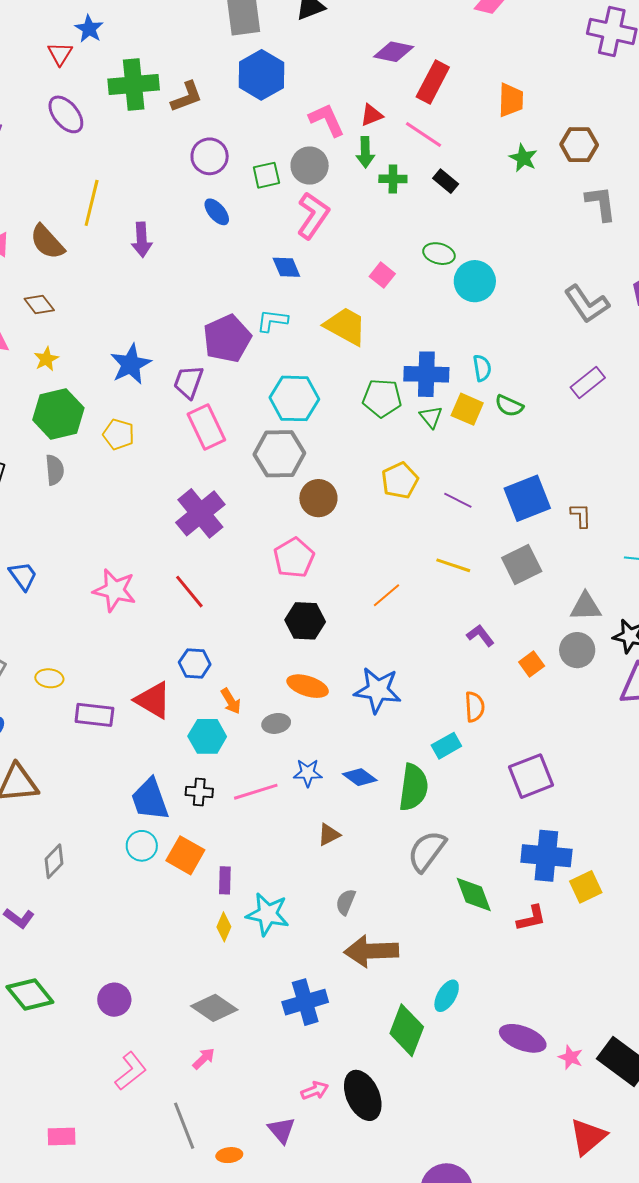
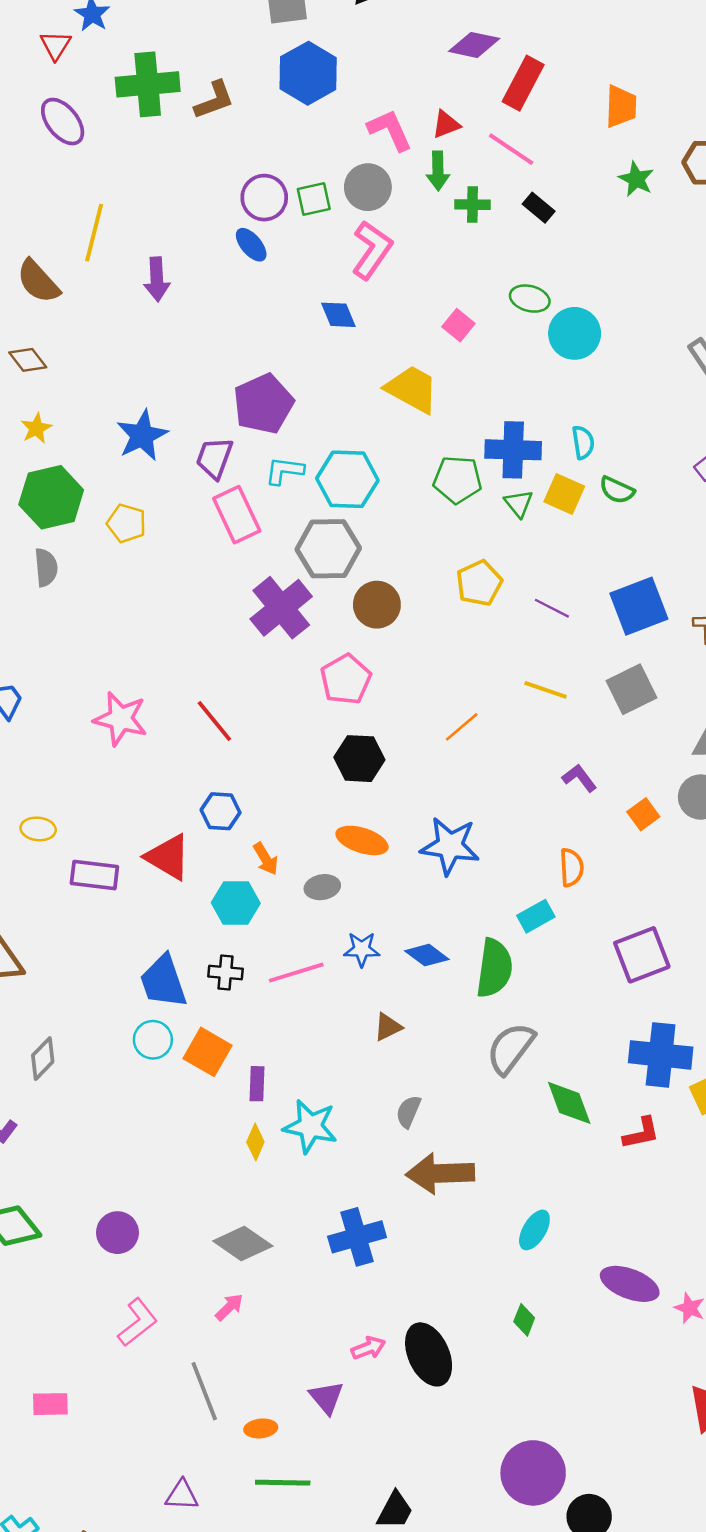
purple circle: (210, 156) -> (264, 198), moved
cyan L-shape: (272, 321) -> (284, 471), moved
purple cross: (200, 513) -> (281, 608), moved
green diamond: (407, 1030) -> (524, 1320), moved, size x0.5

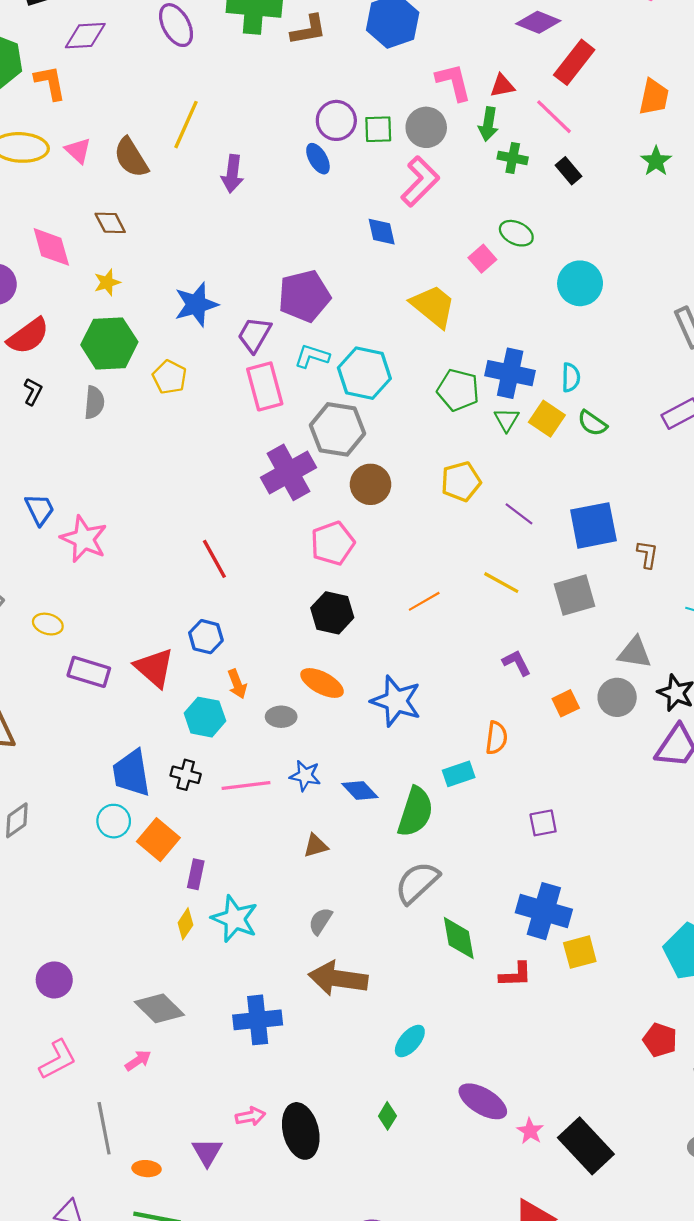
green ellipse: (530, 299) -> (516, 233), moved
pink star: (121, 719) -> (84, 539), moved
purple square: (642, 955) -> (543, 823), size x0.6

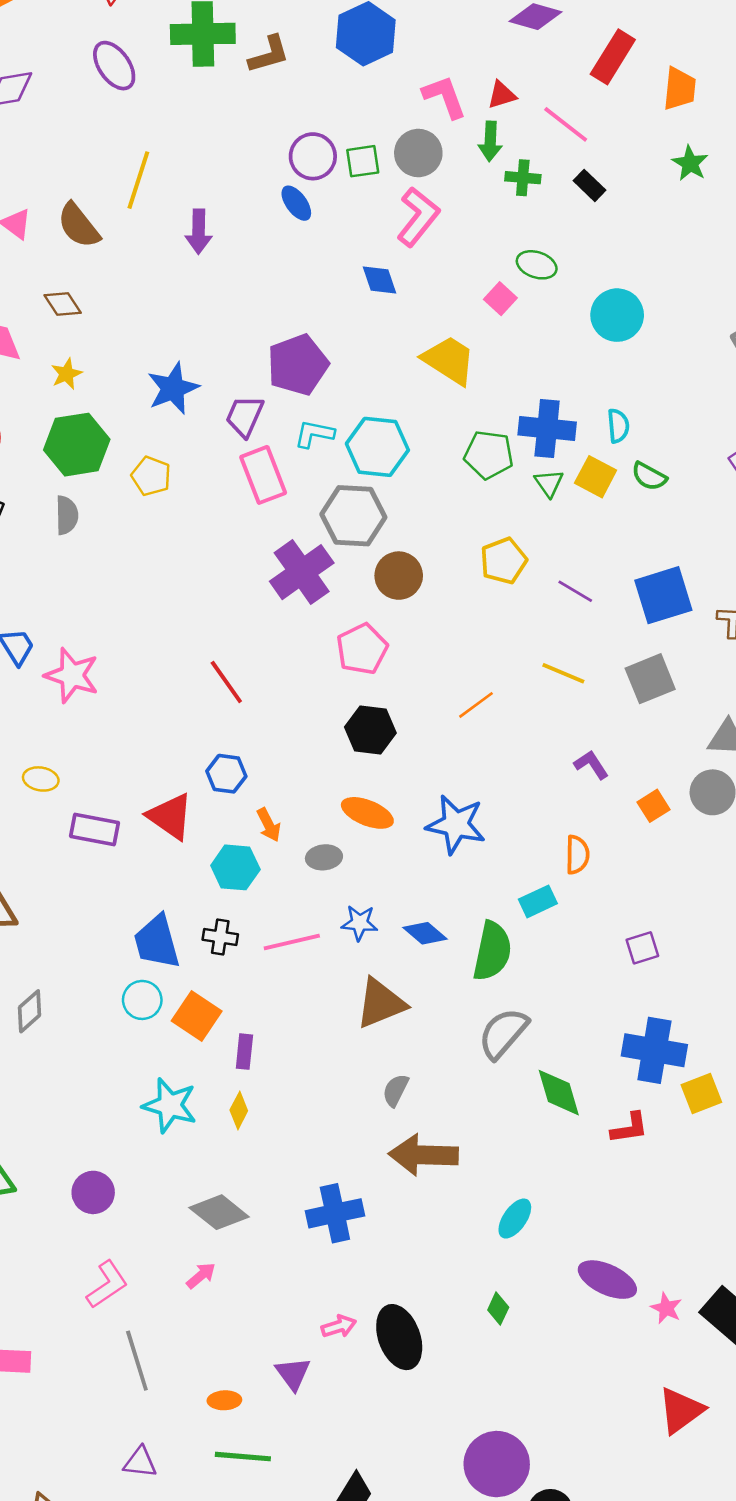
red rectangle: (574, 62) -> (613, 57), moved
brown triangle: (316, 846) -> (381, 1003), size x1.8
cyan star: (235, 919) -> (170, 1105), moved
gray line: (104, 1128) -> (137, 1361), moved

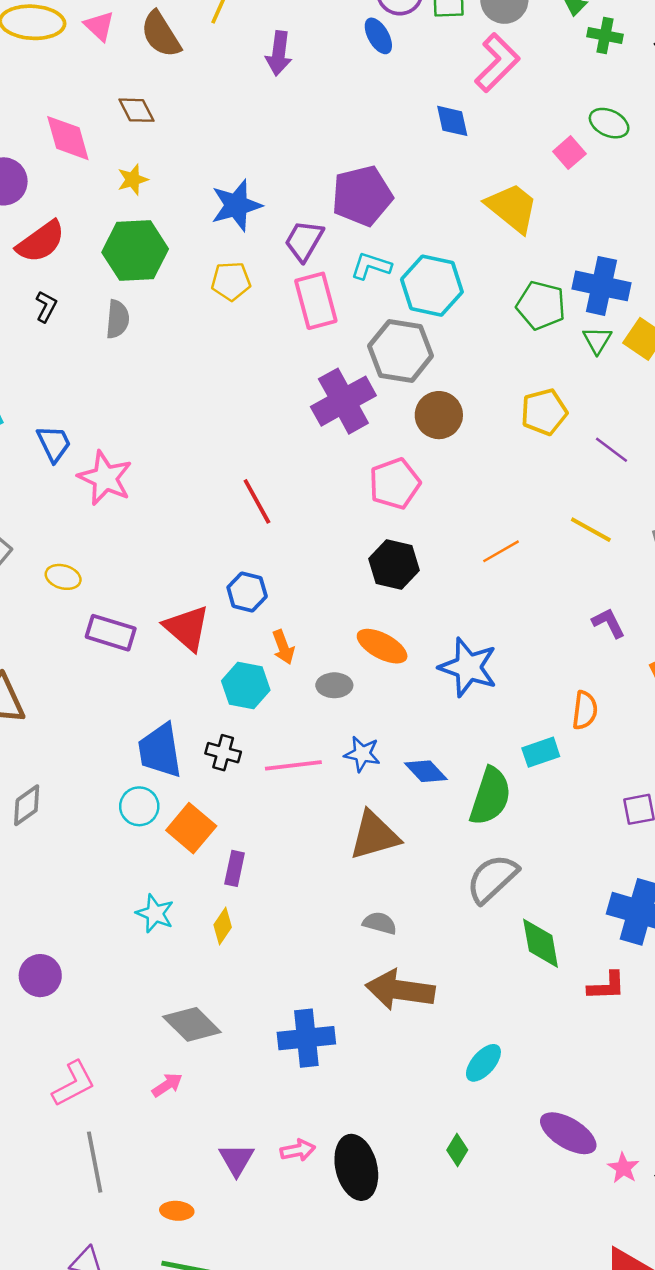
yellow pentagon: (151, 476) -> (231, 281), moved, turned -30
gray semicircle: (396, 1090) -> (380, 923), turned 72
cyan star: (170, 1105) -> (155, 913), size x0.7
purple circle: (93, 1192) -> (40, 976), moved
purple triangle: (293, 1374) -> (237, 1160), moved

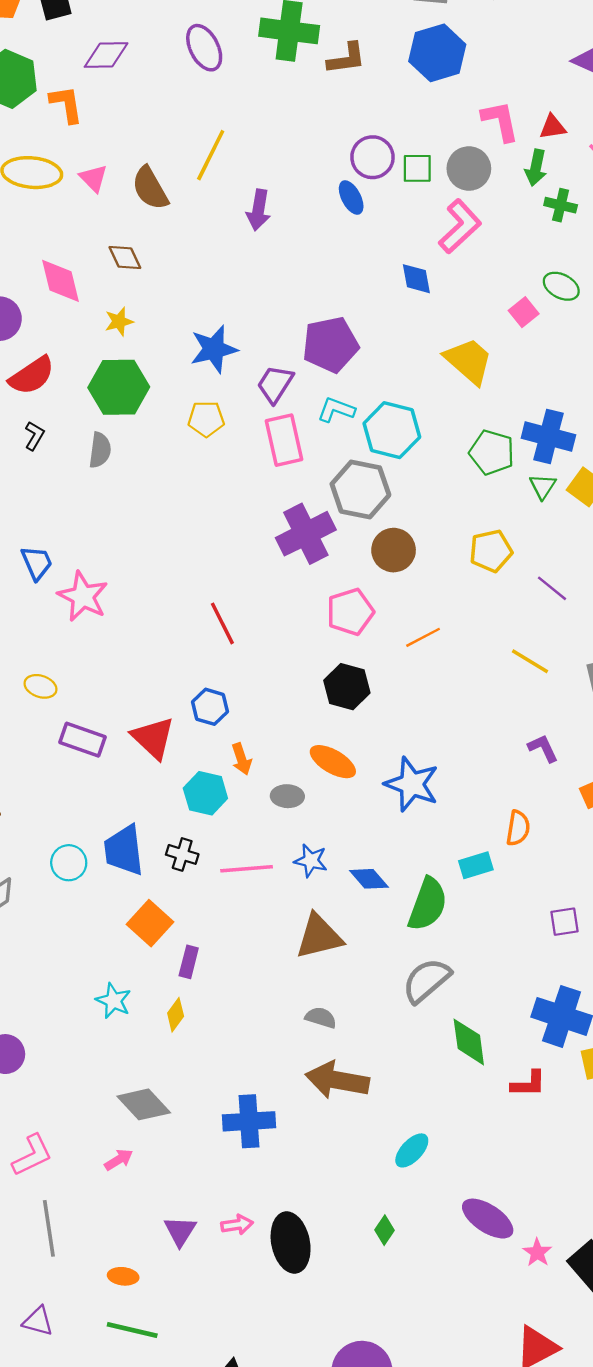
orange line: (501, 551) -> (423, 637), moved
cyan circle: (139, 806) -> (69, 863), moved

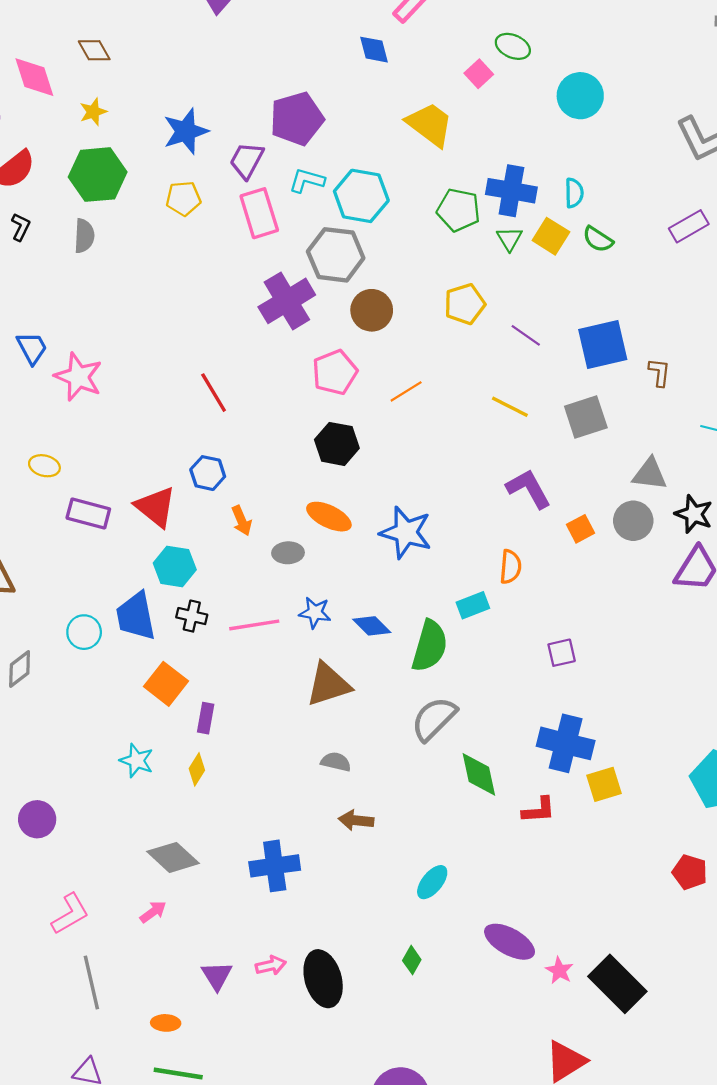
purple L-shape: (543, 748) -> (529, 489), size x1.5
cyan hexagon: (205, 793) -> (175, 566), moved
brown arrow: (337, 1080) -> (356, 820), size x0.6

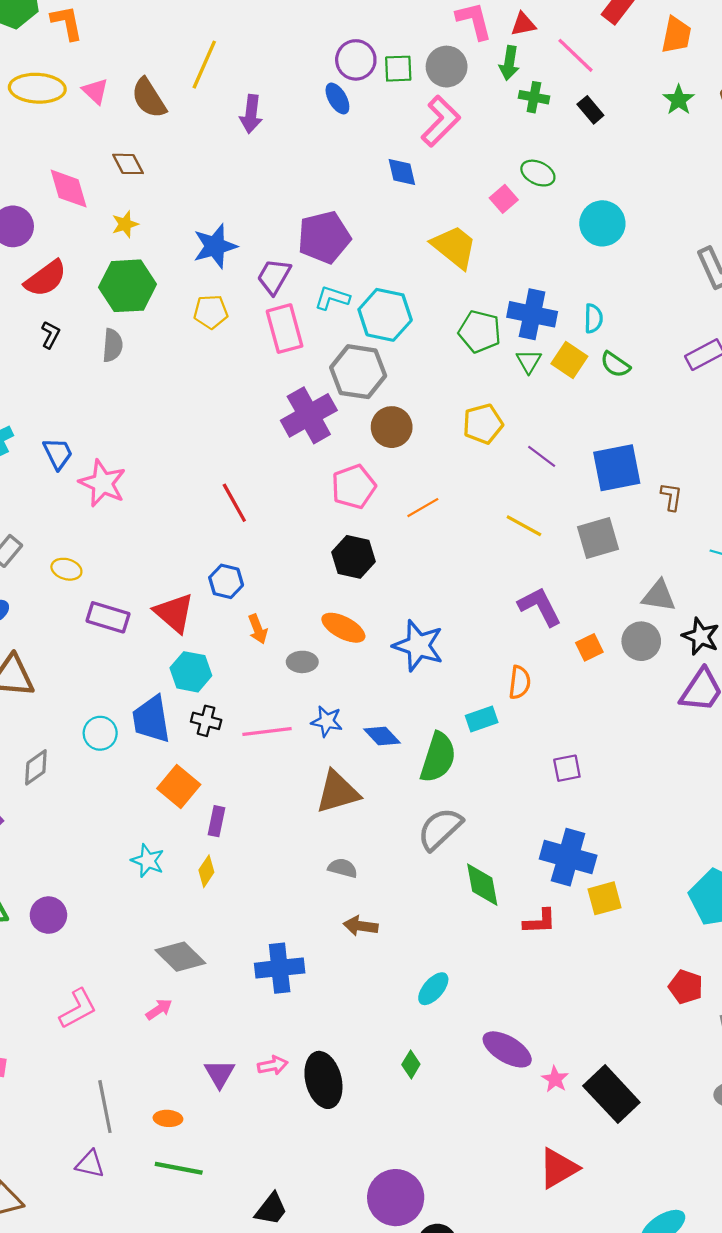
gray line: (91, 982) -> (105, 1107), moved

